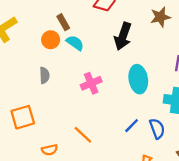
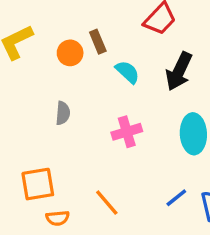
orange circle: (51, 40) -> (70, 53), moved
cyan semicircle: (75, 43) -> (127, 72), moved
orange square: (23, 117) -> (38, 184), moved

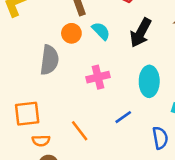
orange circle: (70, 53) -> (71, 33), moved
gray semicircle: (63, 113) -> (49, 60), size x1.6
blue line: (176, 198) -> (123, 117), moved

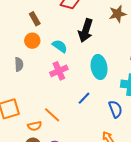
cyan semicircle: (101, 31) -> (60, 46), moved
gray semicircle: (49, 60) -> (19, 64), size x0.6
orange semicircle: (41, 141) -> (35, 126), moved

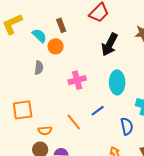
cyan semicircle: (60, 46) -> (39, 36), moved
orange line: (52, 115) -> (74, 122), moved

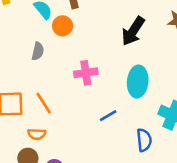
orange line: (74, 122) -> (44, 103), moved

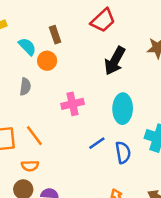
blue semicircle: (144, 140) -> (123, 152), moved

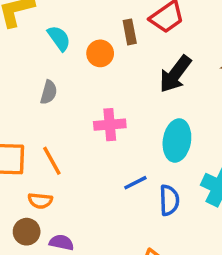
brown rectangle: (55, 35) -> (130, 32), moved
orange circle: (47, 61) -> (100, 53), moved

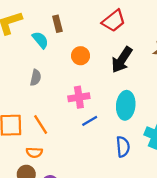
brown rectangle: (130, 32) -> (57, 24), moved
orange circle: (100, 53) -> (81, 56), moved
blue line: (135, 183) -> (90, 121), moved

